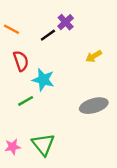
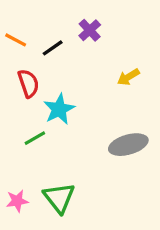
black line: (48, 35) -> (53, 48), moved
cyan star: (43, 80) -> (59, 109), turned 30

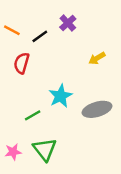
red semicircle: (28, 83) -> (22, 63), turned -145
cyan star: (59, 109) -> (60, 96), moved
green line: (35, 138) -> (33, 115), moved

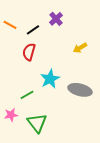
red semicircle: (22, 63) -> (29, 52), moved
gray ellipse: (97, 109) -> (80, 90), turned 30
pink star: (13, 152) -> (11, 115), moved

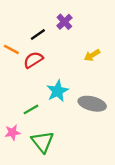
orange line: (10, 25) -> (11, 49), moved
red semicircle: (29, 52) -> (33, 60), turned 42

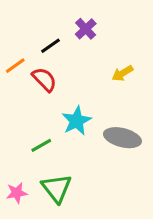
orange line: (11, 49) -> (15, 66), turned -63
red semicircle: (33, 60) -> (44, 79), turned 78
pink star: (13, 133) -> (17, 193), moved

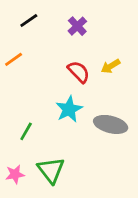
black line: (50, 46) -> (29, 21), moved
red semicircle: (44, 79) -> (79, 72), moved
green line: (41, 145) -> (26, 131), moved, turned -30

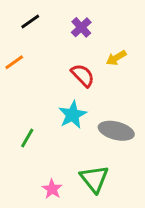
yellow arrow: (111, 66) -> (116, 58), moved
green triangle: (51, 170) -> (94, 179), moved
pink star: (15, 174) -> (52, 189), moved, turned -30

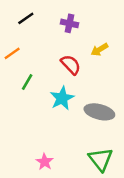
purple cross: (81, 27) -> (69, 23), turned -35
green line: (27, 138) -> (27, 82), moved
green triangle: (94, 179) -> (101, 159), moved

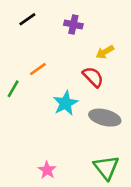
orange line: (12, 53) -> (38, 69), moved
red semicircle: (71, 65) -> (93, 77), moved
green line: (27, 82) -> (13, 89), moved

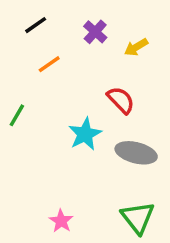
purple cross: (73, 24) -> (95, 32), turned 30
yellow arrow: (105, 52) -> (136, 47), moved
orange line: (38, 69) -> (49, 64), moved

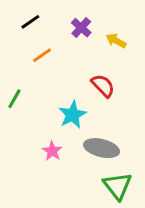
yellow arrow: (136, 47) -> (116, 41), turned 60
gray ellipse: (136, 153) -> (102, 148), moved
pink star: (61, 221) -> (52, 151), moved

